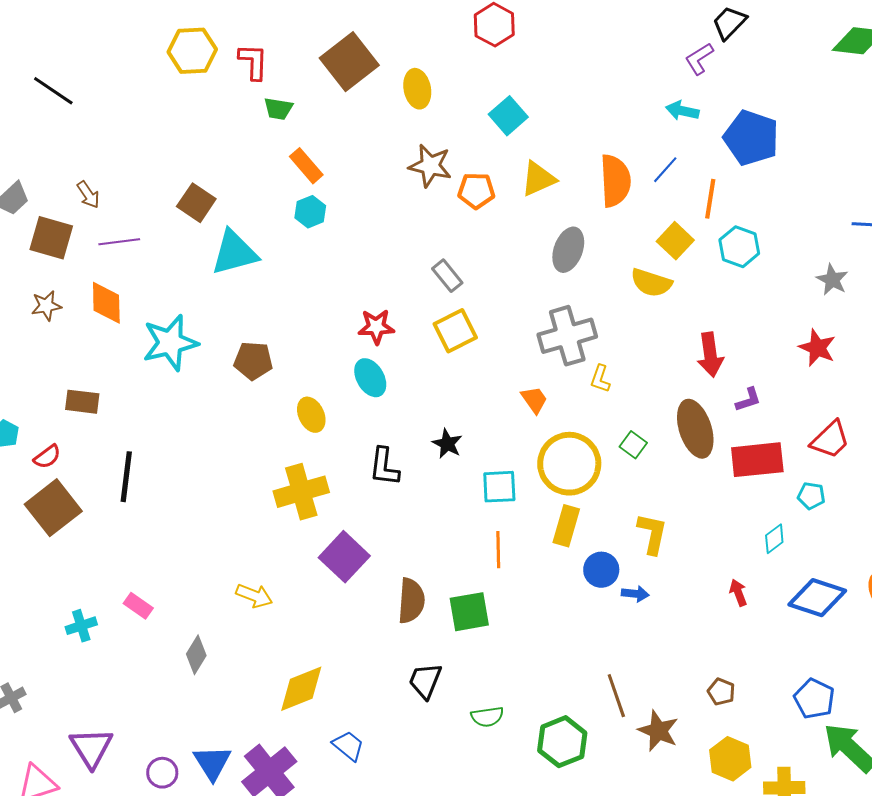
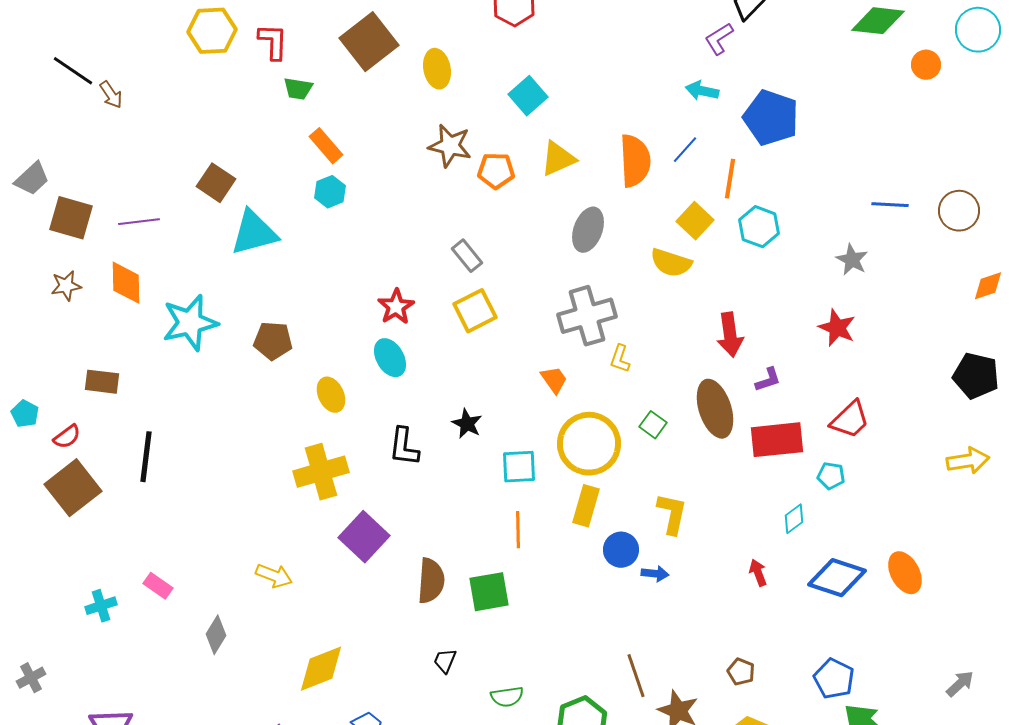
brown arrow: (88, 195) -> (111, 95), moved
red star: (376, 327) -> (396, 307), turned -30
black trapezoid: (425, 681) -> (445, 661), size x0.7

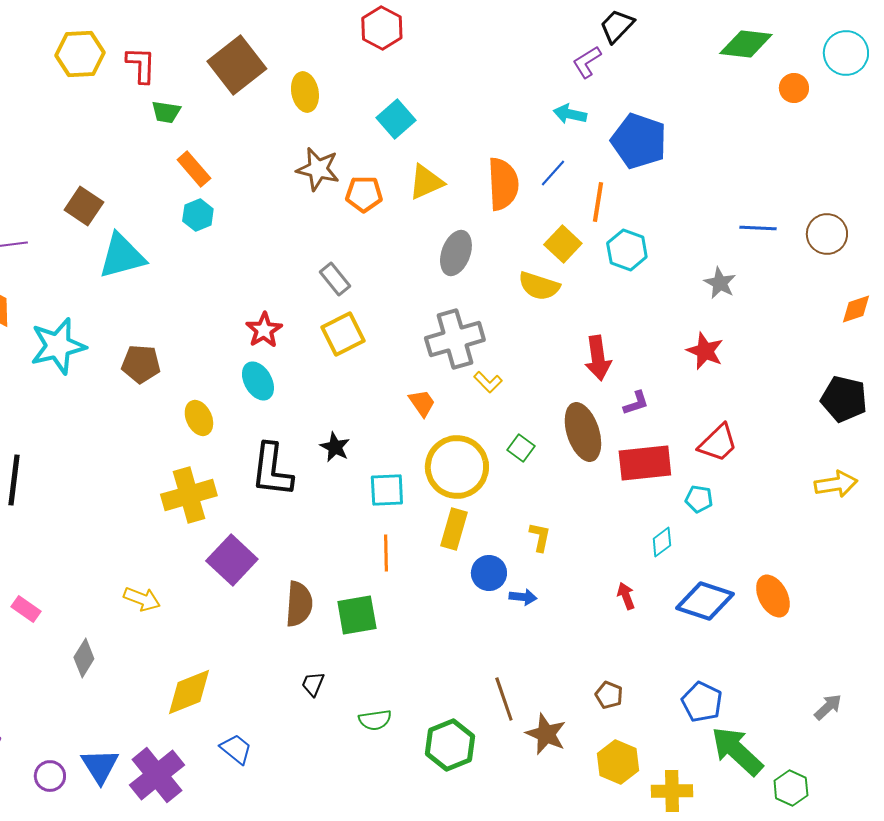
yellow L-shape: (620, 359) -> (488, 382), turned -64
black L-shape: (404, 447) -> (272, 470), size x1.4
yellow L-shape: (672, 514) -> (540, 537), size x0.7

